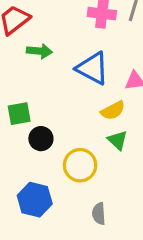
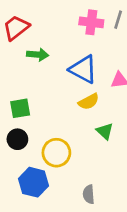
yellow semicircle: (113, 110) -> (89, 102), moved
black circle: (41, 139) -> (17, 139), moved
yellow circle: (80, 165) -> (56, 153), moved

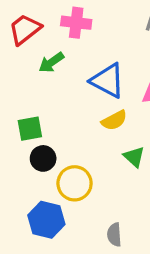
pink cross: (91, 22) -> (76, 23), moved
green arrow: (38, 55) -> (51, 62), turned 140
black circle: (17, 139) -> (43, 158), moved

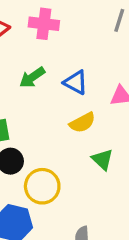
green arrow: (51, 62) -> (32, 77), moved
blue triangle: (108, 81) -> (76, 82), size x0.7

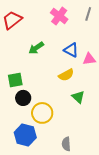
pink cross: (44, 24) -> (59, 16), moved, turned 30
blue triangle: (76, 82) -> (71, 50), moved

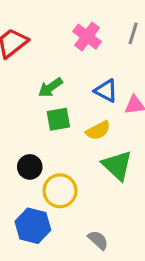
green square: (15, 80) -> (58, 119), moved
green triangle: (78, 97) -> (117, 165), size x1.5
gray semicircle: (66, 144) -> (98, 240), turned 136

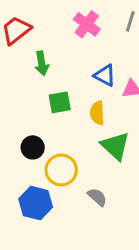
green arrow: (50, 87) -> (42, 63), moved, turned -65
yellow semicircle: (98, 130) -> (97, 113), turned 115
gray semicircle: (98, 240) -> (97, 197), moved

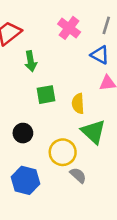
blue triangle: (105, 75) -> (100, 55), moved
yellow circle: (61, 170) -> (63, 152), moved

